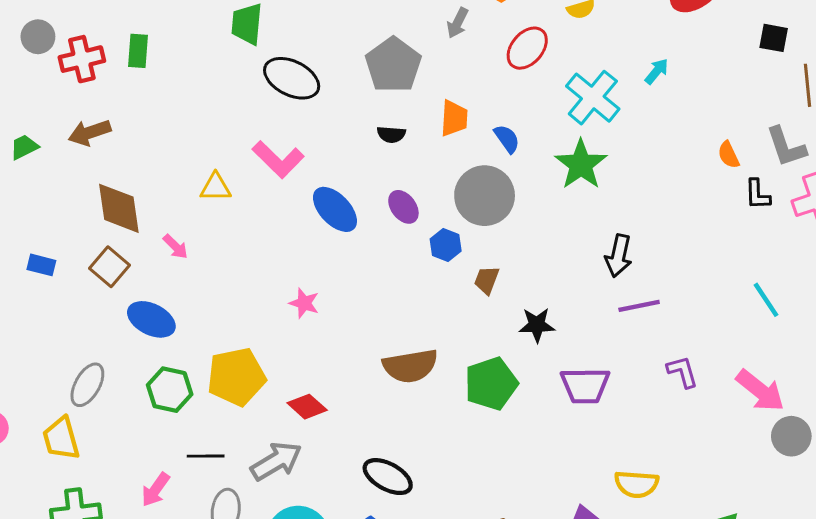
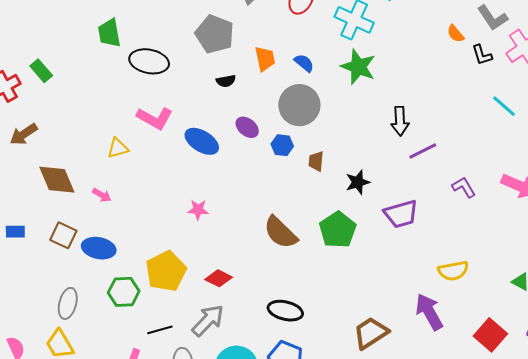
green rectangle: (138, 51) -> (41, 71), turned -30
brown square: (109, 267) -> (63, 235), moved
cyan line: (766, 300) -> (504, 106), moved
brown semicircle: (410, 366) -> (280, 232), turned 69

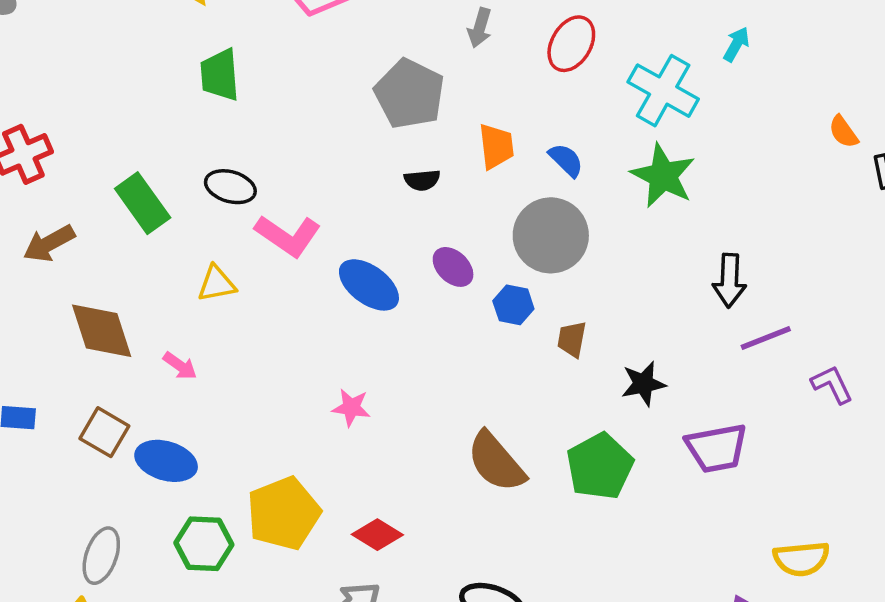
black ellipse: (149, 61) -> (230, 187), moved, size x0.7
green rectangle: (41, 71) -> (143, 203), moved, size x1.4
purple L-shape: (464, 187) -> (832, 385), moved

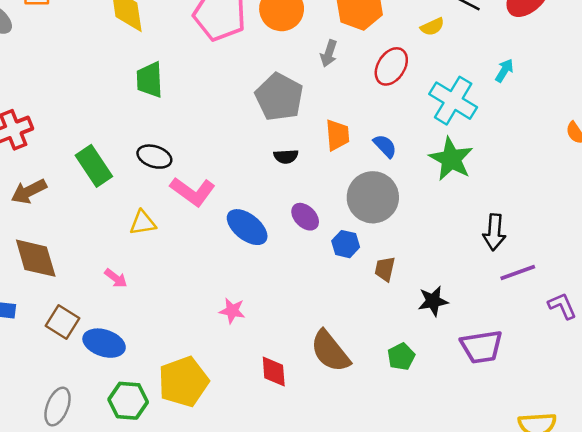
brown diamond: (102, 331) -> (36, 258), moved
green pentagon: (600, 466) -> (401, 357), size x0.6
red diamond: (377, 535) -> (274, 372), moved, turned 52

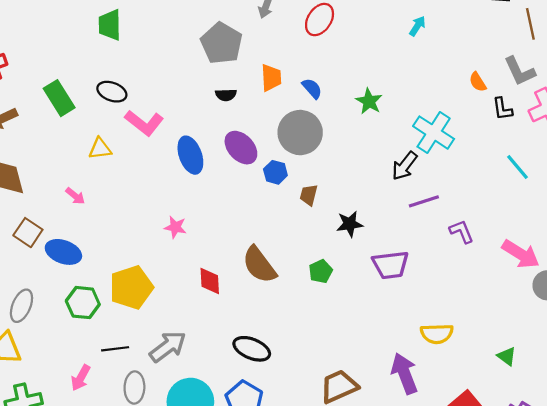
cyan cross: (453, 101) -> (434, 133), moved
green star: (451, 159) -> (369, 101), size x0.7
purple ellipse: (305, 217) -> (241, 148), size x1.4
blue ellipse: (247, 227) -> (190, 155), turned 30
black arrow: (494, 232) -> (405, 166), turned 32

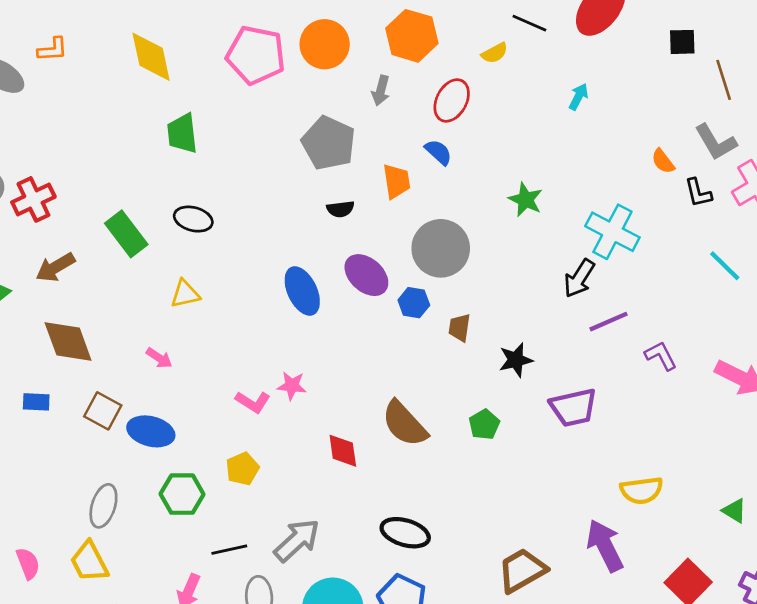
blue semicircle: (312, 88) -> (438, 152), moved
pink L-shape: (144, 123) -> (253, 402), moved, size x0.7
yellow pentagon: (131, 287) -> (242, 469), size x0.6

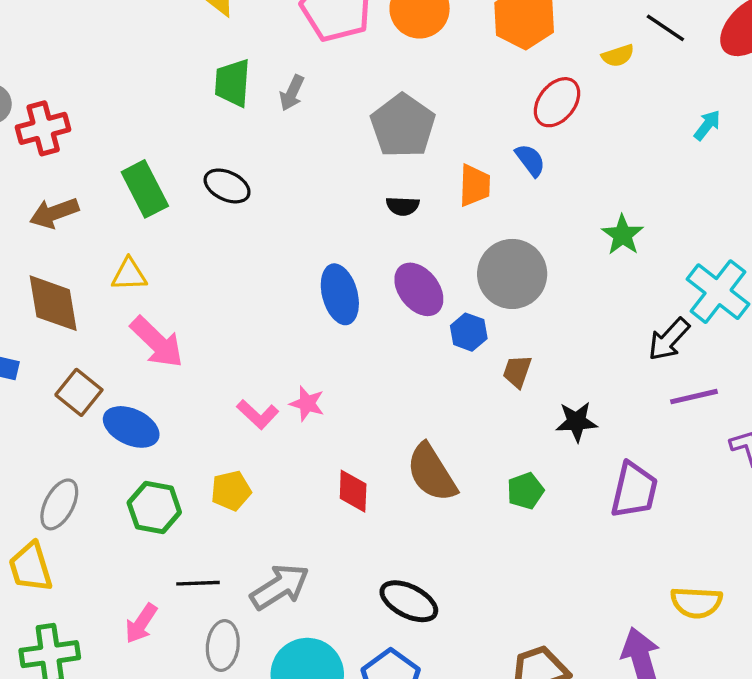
gray arrow: (381, 91) -> (292, 93), moved
yellow triangle: (185, 294) -> (129, 275), moved
pink arrow: (159, 358) -> (157, 342), size x1.8
purple trapezoid: (573, 407) -> (634, 490), turned -75

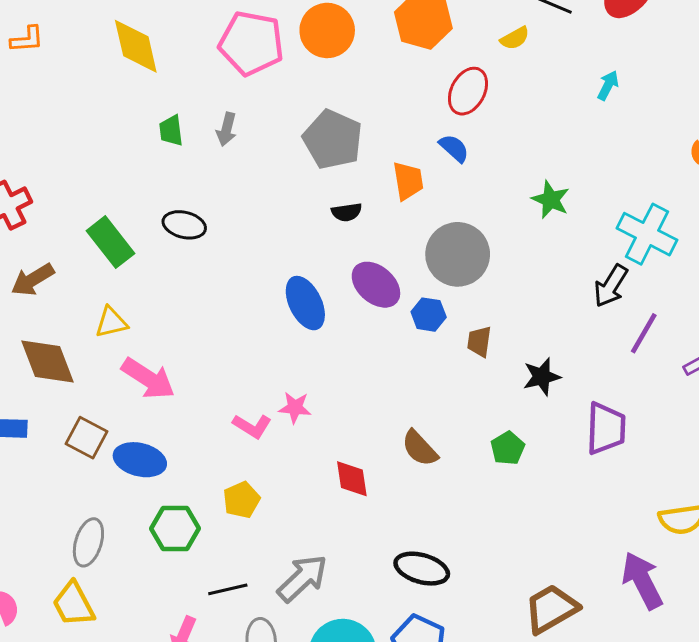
green trapezoid: (233, 83) -> (171, 131), size x0.7
purple line: (694, 397) -> (644, 333), turned -36
brown semicircle: (432, 473) -> (420, 448), size x0.7

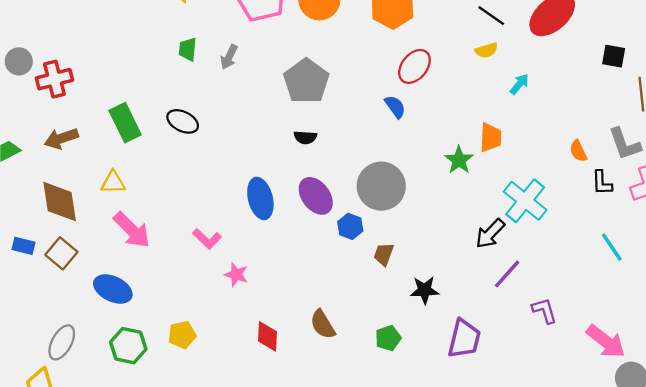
yellow semicircle: (515, 38) -> (486, 50), moved
orange trapezoid: (408, 181) -> (491, 137), moved
pink L-shape: (252, 426) -> (207, 239), moved
brown square: (87, 438) -> (61, 253), moved

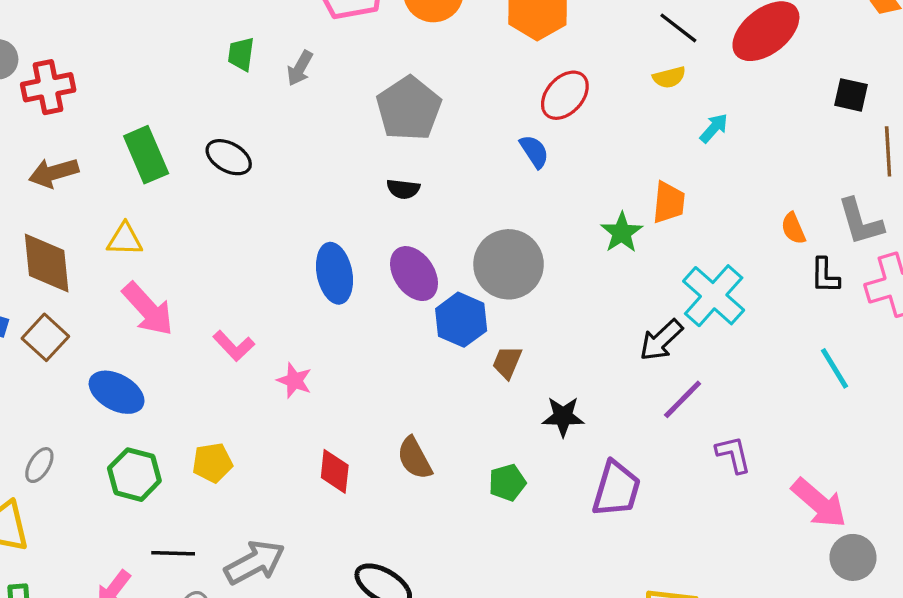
blue hexagon: (350, 226) -> (461, 320), size x1.4
pink L-shape: (207, 239) -> (234, 346), moved
gray ellipse: (62, 342) -> (39, 465), size x0.7

